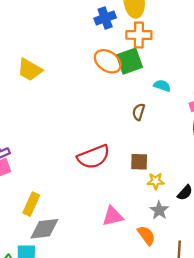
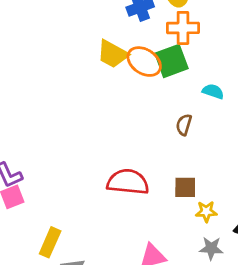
yellow trapezoid: (30, 70) -> (113, 54), moved
red semicircle: (94, 157) -> (128, 182), turned -152
gray star: (159, 210) -> (211, 248), turned -30

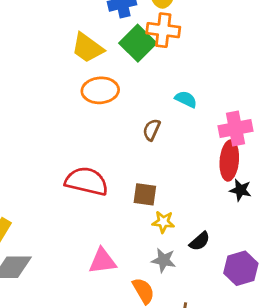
green square: (171, 61) -> (138, 43), moved, turned -32
orange ellipse: (144, 62) -> (100, 90), moved, turned -44

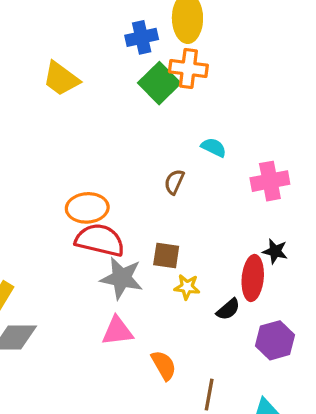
yellow trapezoid: (88, 48) -> (61, 79), moved
orange ellipse: (100, 90) -> (87, 208), moved
red ellipse: (229, 161) -> (253, 278), moved
gray star: (164, 260) -> (122, 278), moved, size x1.5

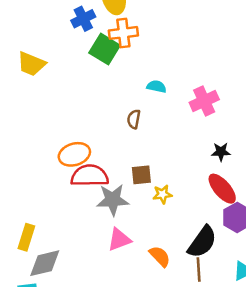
red ellipse: (253, 278) -> (222, 189), moved, turned -32
black semicircle: (228, 309) -> (202, 242), moved, size x1.8

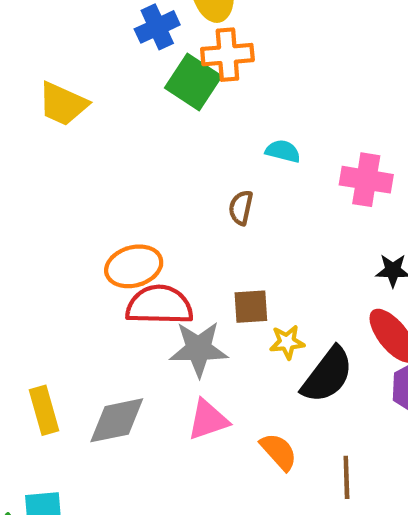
pink cross: (204, 101) -> (366, 180), turned 32
yellow rectangle: (26, 237) -> (44, 410), turned -35
black semicircle: (202, 242) -> (327, 375), moved
gray diamond: (45, 263) -> (117, 420), moved

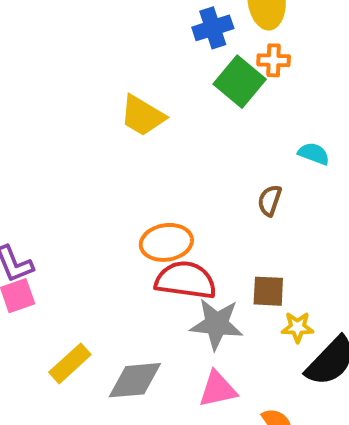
orange cross: (227, 55) -> (274, 60), size x0.7
yellow trapezoid: (63, 104) -> (142, 116), moved
yellow rectangle: (44, 410) -> (70, 363), turned 57

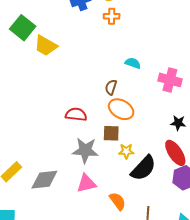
green square: (240, 82) -> (23, 28), moved
orange ellipse: (166, 242) -> (121, 109), moved, turned 40
red semicircle: (186, 280) -> (76, 114), moved, size x0.7

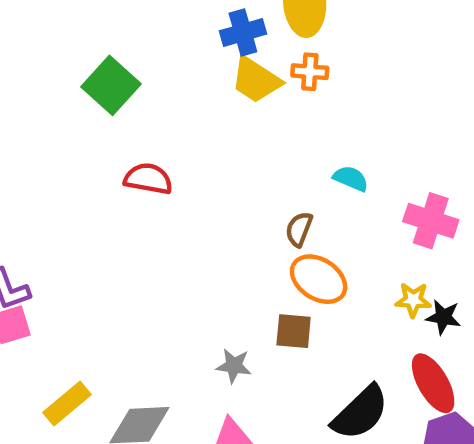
yellow trapezoid: (46, 46) -> (256, 80), moved
red semicircle: (76, 114) -> (148, 179), moved
gray star: (85, 150) -> (234, 366), size x0.6
yellow star: (126, 151) -> (413, 300), moved

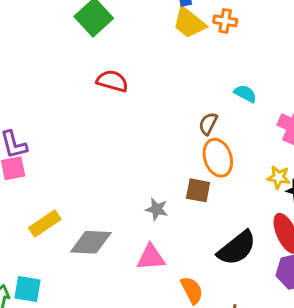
orange ellipse: (319, 279) -> (218, 158), turned 33

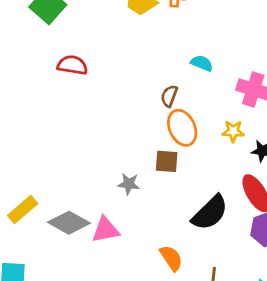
yellow star: (279, 177) -> (233, 131), moved
gray diamond: (91, 242) -> (69, 223), turned 33
pink triangle: (151, 257) -> (106, 230), moved

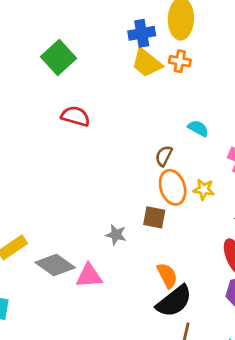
yellow star: (233, 131) -> (204, 189), moved
black semicircle: (210, 213) -> (174, 301), moved
orange semicircle: (171, 258) -> (167, 275), moved

